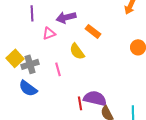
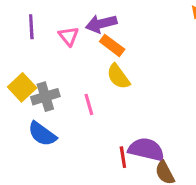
purple line: (32, 13) -> (31, 27), moved
orange rectangle: (93, 31) -> (112, 45), moved
pink triangle: (49, 33) -> (69, 36), moved, turned -48

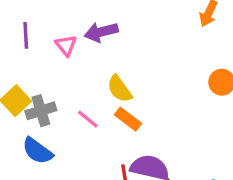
orange rectangle: (112, 45) -> (128, 119), moved
pink line: (89, 104) -> (88, 119), turned -35

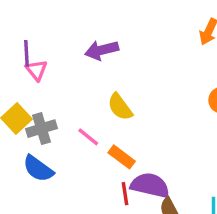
pink triangle: (66, 45) -> (36, 70), moved
orange rectangle: (128, 119) -> (122, 157), moved

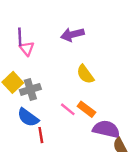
pink line: (88, 137) -> (68, 109), moved
red line: (125, 194) -> (41, 135), moved

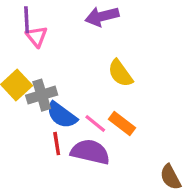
blue semicircle: (28, 117) -> (62, 115), moved
purple semicircle: (106, 129) -> (90, 152), moved
red line: (41, 135) -> (57, 144), moved

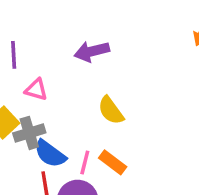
pink triangle: (37, 36) -> (36, 90), moved, turned -35
pink line: (95, 123) -> (85, 162), turned 65

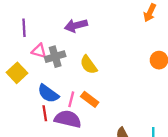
gray cross: (29, 133) -> (55, 57), moved

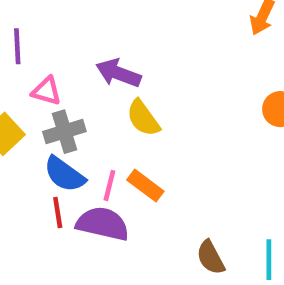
purple arrow: (76, 25) -> (118, 73), moved, turned 35
gray cross: (55, 57) -> (64, 132), moved

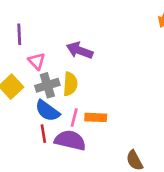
pink triangle: (46, 91) -> (37, 61), turned 30
yellow semicircle: (143, 118) -> (70, 84), moved, turned -140
orange rectangle: (145, 186) -> (96, 117), turned -35

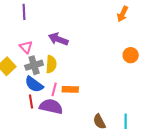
purple line: (19, 34) -> (24, 12), moved

